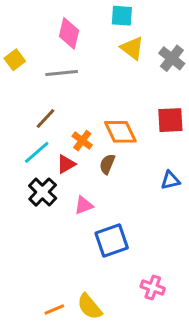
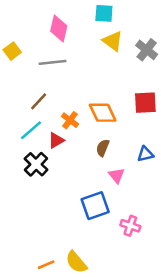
brown semicircle: (107, 164) -> (103, 148), moved
pink triangle: (84, 205) -> (116, 175), moved, turned -48
pink cross: (153, 288) -> (130, 226), moved

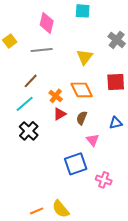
yellow triangle: (113, 41) -> (85, 57), moved, turned 30
red triangle: (56, 140) -> (60, 114), moved

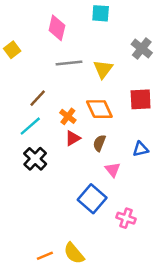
gray line: (42, 50) -> (69, 63), moved
blue square: (76, 164) -> (92, 199), turned -30

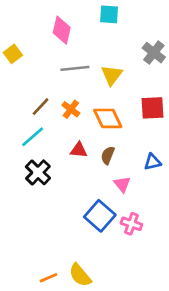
orange cross: (68, 116) -> (71, 109), moved
red triangle: (73, 138) -> (79, 150), turned 35
pink cross: (126, 218) -> (131, 224), moved

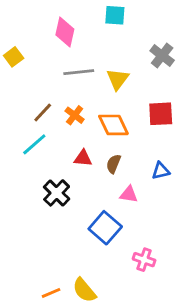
black cross: (38, 172) -> (57, 193), moved
pink triangle: (122, 184) -> (129, 194), turned -42
pink cross: (131, 224) -> (144, 260), moved

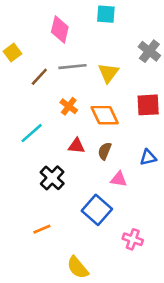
brown line: (43, 112) -> (39, 77), moved
orange line: (51, 293) -> (42, 229), moved

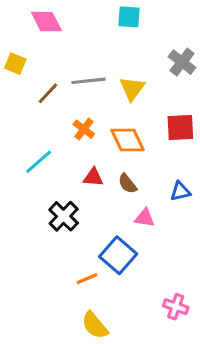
pink diamond: (60, 29) -> (46, 22), moved, turned -40
yellow square: (12, 52) -> (15, 64), turned -30
brown semicircle: (105, 151) -> (127, 184), turned -60
orange line: (42, 229) -> (87, 279), moved
pink cross: (133, 239) -> (176, 307), moved

